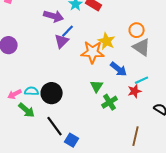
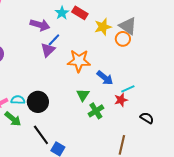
yellow star: (107, 41) -> (103, 27), moved, turned 30
gray triangle: (142, 47) -> (128, 26), moved

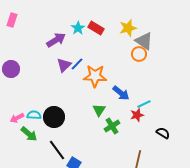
purple arrow: (40, 25) -> (56, 40), turned -48
yellow star: (103, 27) -> (128, 28), moved
blue line: (54, 40) -> (77, 64), moved

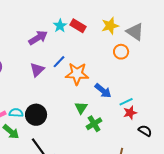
gray triangle: (144, 41) -> (135, 32), moved
purple triangle: (64, 65) -> (37, 70), moved
red star: (137, 115) -> (130, 113), moved

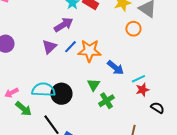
purple arrow: (38, 38) -> (63, 25), moved
blue line: (59, 62) -> (70, 47), moved
cyan semicircle: (16, 113) -> (43, 90), moved, size x1.6
black circle: (36, 115) -> (61, 94), moved

